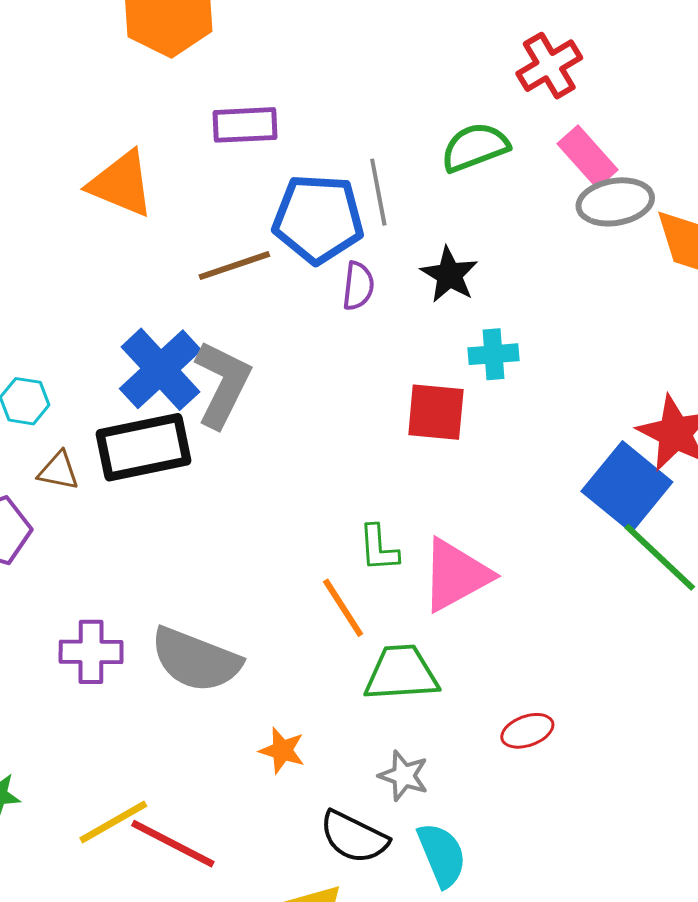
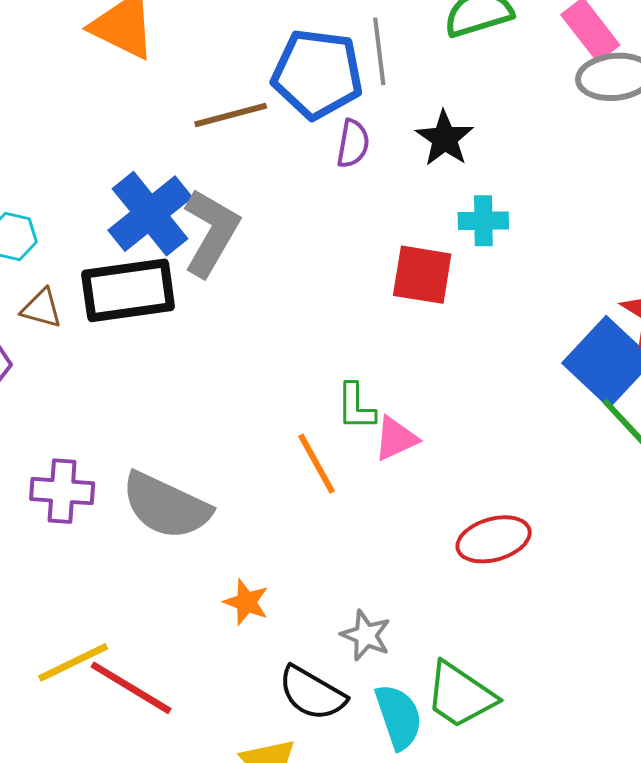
pink triangle: (456, 575) -> (396, 439), moved, size x0.6
green trapezoid: (401, 673) -> (460, 695), moved, turned -146
red ellipse: (527, 731) -> (494, 539), moved, size x1.4

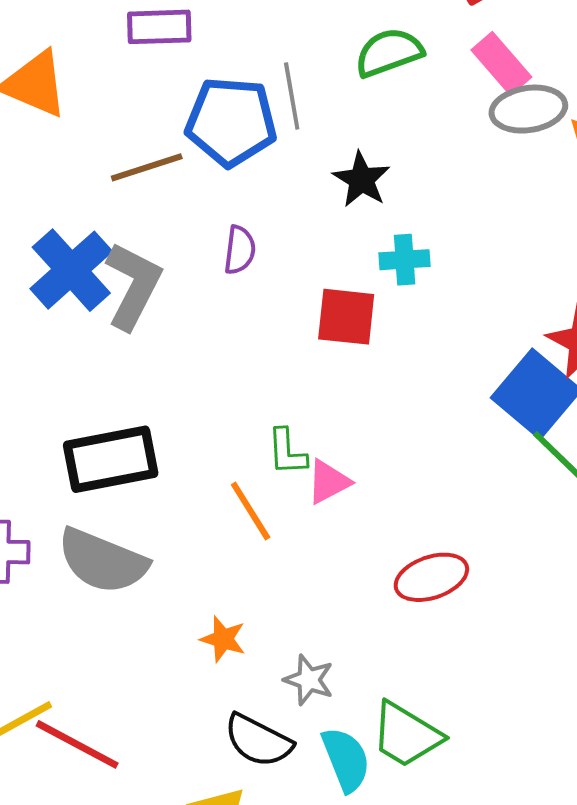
purple semicircle: (353, 144) -> (240, 250), moved
black rectangle: (128, 290) -> (111, 459), moved
orange star: (246, 602) -> (223, 639), moved

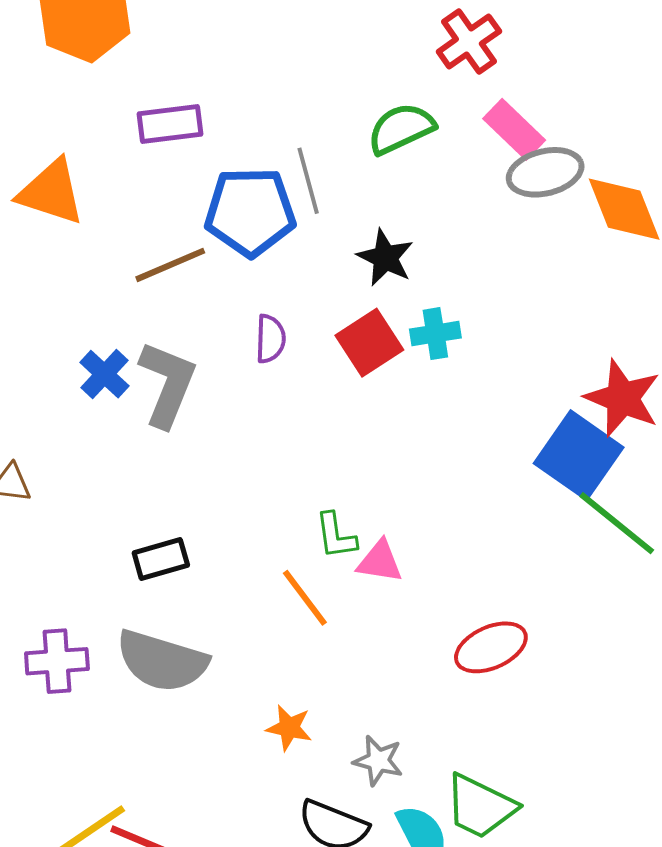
blue cross: (71, 270) -> (104, 374), size x0.6
red square: (346, 317) -> (369, 343), moved, turned -34
black rectangle: (111, 459) -> (161, 559), size x0.6
pink triangle: (328, 482) -> (380, 562), turned 42

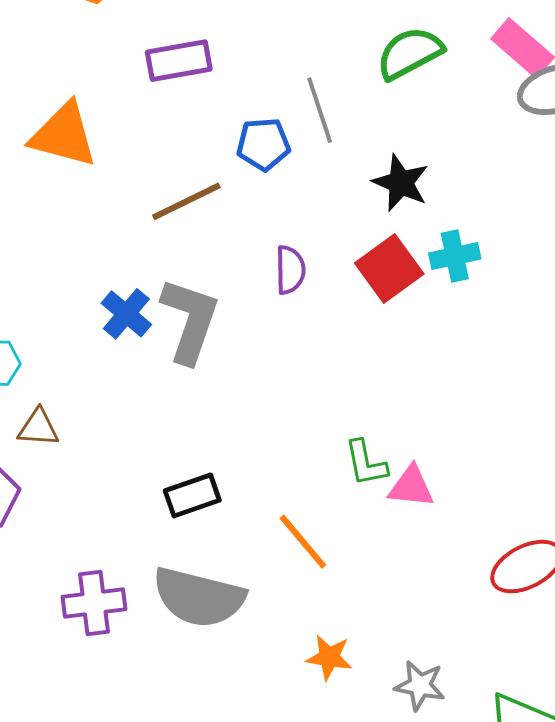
blue pentagon: (250, 212) -> (263, 144), size x0.6
orange line: (305, 598) -> (303, 542), moved

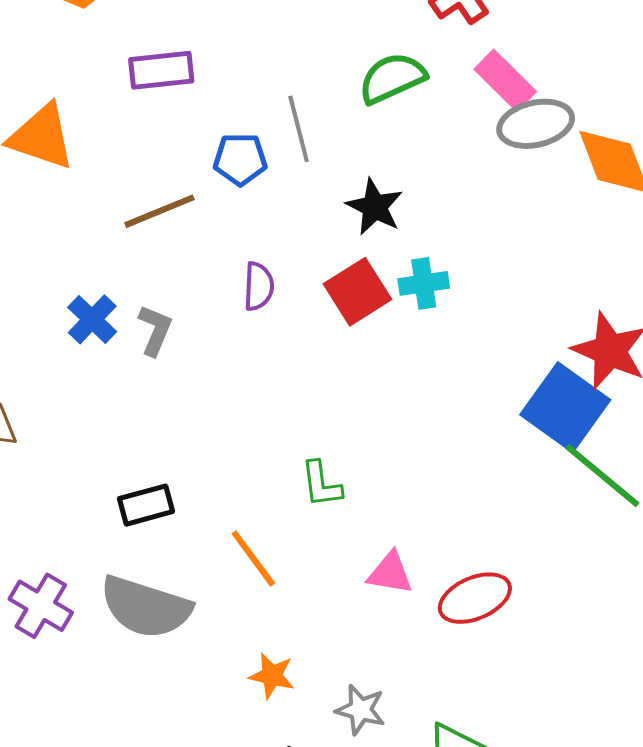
gray L-shape: (190, 320) -> (155, 330), size x0.6
pink triangle: (411, 487) -> (390, 573), moved
purple cross: (94, 603) -> (41, 606), turned 34

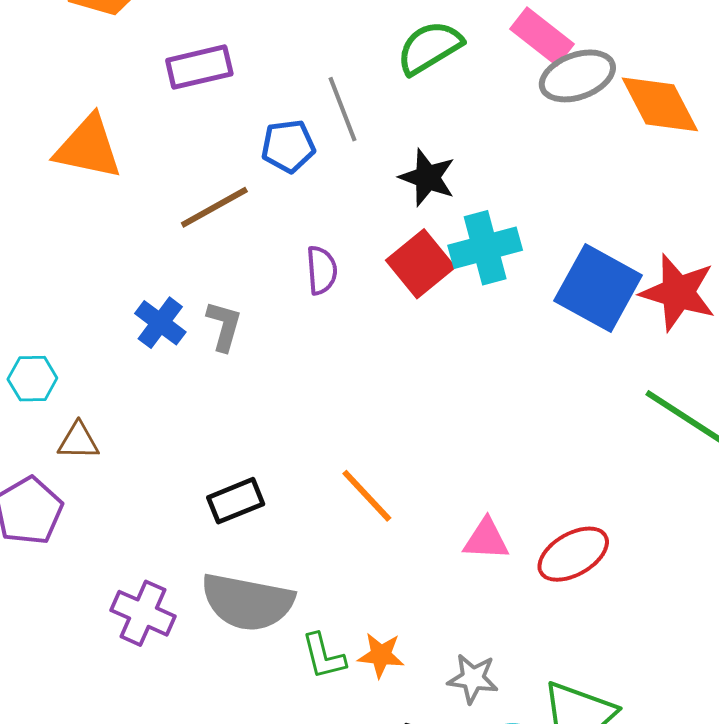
cyan cross: (424, 283) -> (485, 248), size x1.4
blue square: (565, 407) -> (598, 288), moved
green L-shape: (321, 484) -> (324, 656), moved
orange line: (253, 558) -> (367, 496), moved

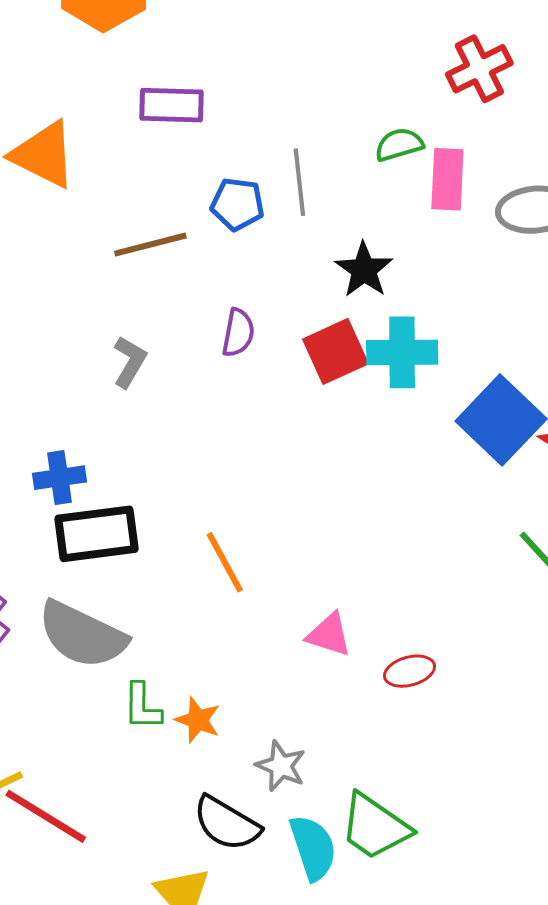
pink rectangle: (542, 37) -> (447, 179), moved, turned 40
green semicircle: (430, 48) -> (399, 145), size x0.7
blue cross: (160, 323) -> (60, 478), moved, turned 30
black rectangle: (236, 501) -> (97, 534), size x1.5
red ellipse: (573, 554) -> (410, 671), size x0.7

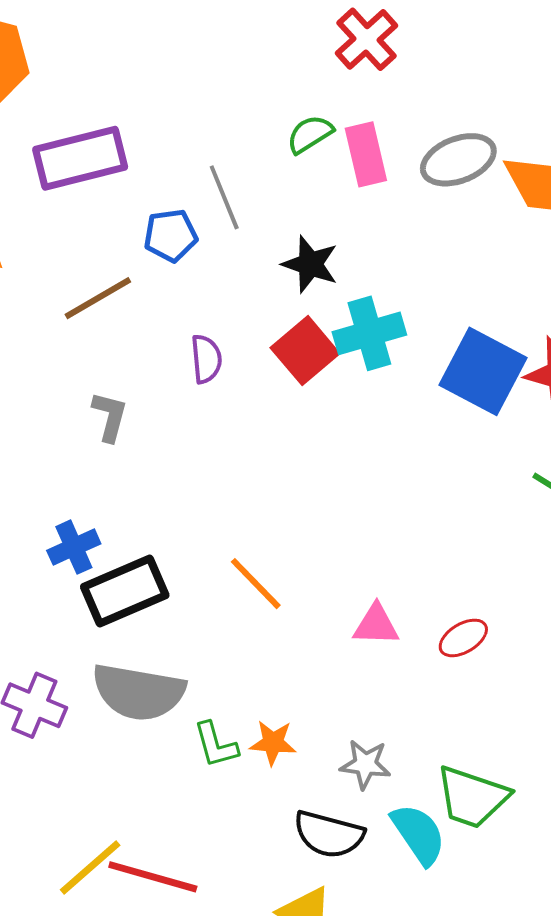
purple rectangle: (171, 105) -> (80, 158), size x1.4

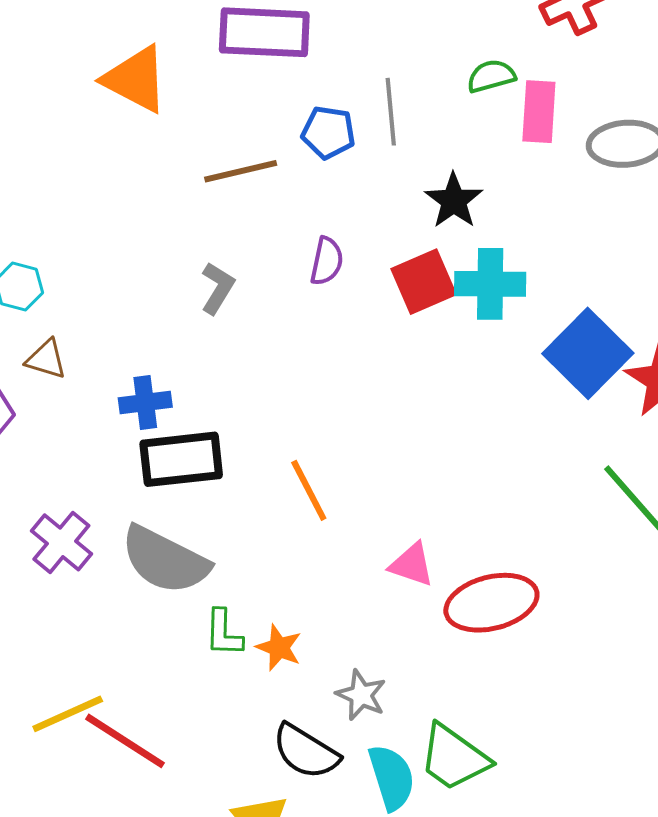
red ellipse: (463, 638) -> (491, 603), size x1.8

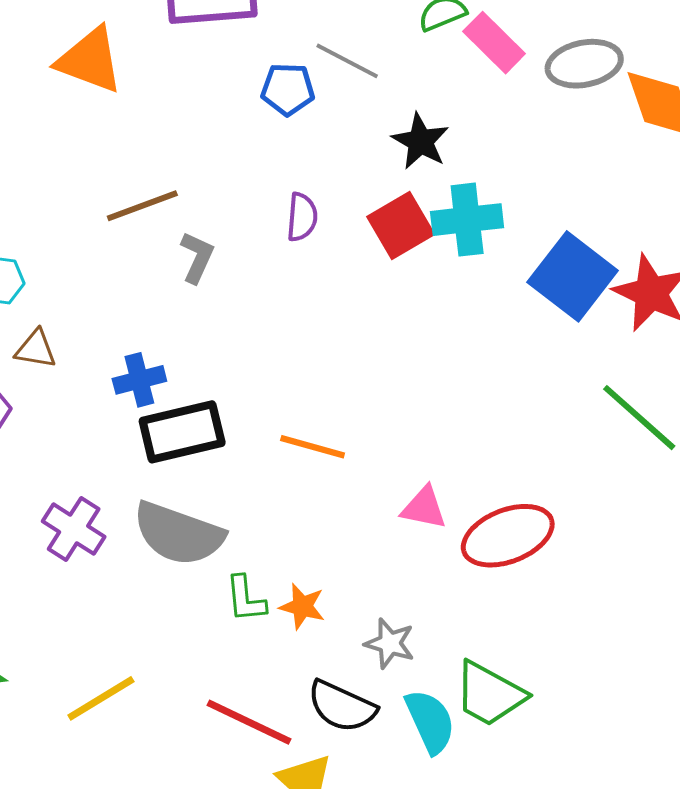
gray line: (391, 112) -> (347, 61), turned -50
pink rectangle: (539, 112) -> (494, 43), turned -42
brown line: (241, 171) -> (142, 206), moved
orange line: (309, 490) -> (313, 447), turned -40
red line: (125, 741) -> (249, 722), moved

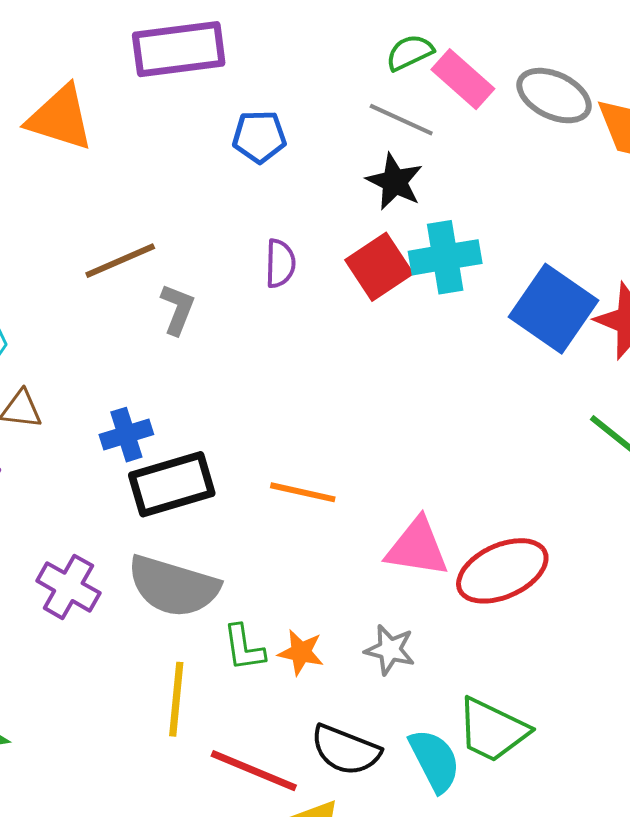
gray line: (347, 61) -> (401, 120), moved
gray ellipse: (584, 64) -> (554, 96), turned 40
pink triangle: (424, 508) -> (417, 548), size x1.4
gray star: (390, 643) -> (390, 650), moved
yellow line: (101, 698) -> (176, 699), moved, turned -50

